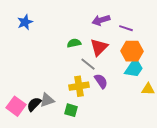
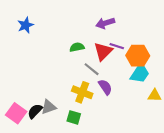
purple line: (126, 28) -> (117, 46), moved
yellow cross: (79, 86) -> (82, 92), turned 30

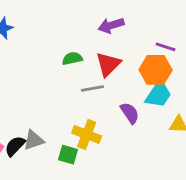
purple line: (117, 46) -> (166, 47), moved
gray line: (92, 69) -> (92, 89), turned -49
purple semicircle: (105, 87) -> (130, 113), moved
yellow cross: (82, 92) -> (87, 134), moved

